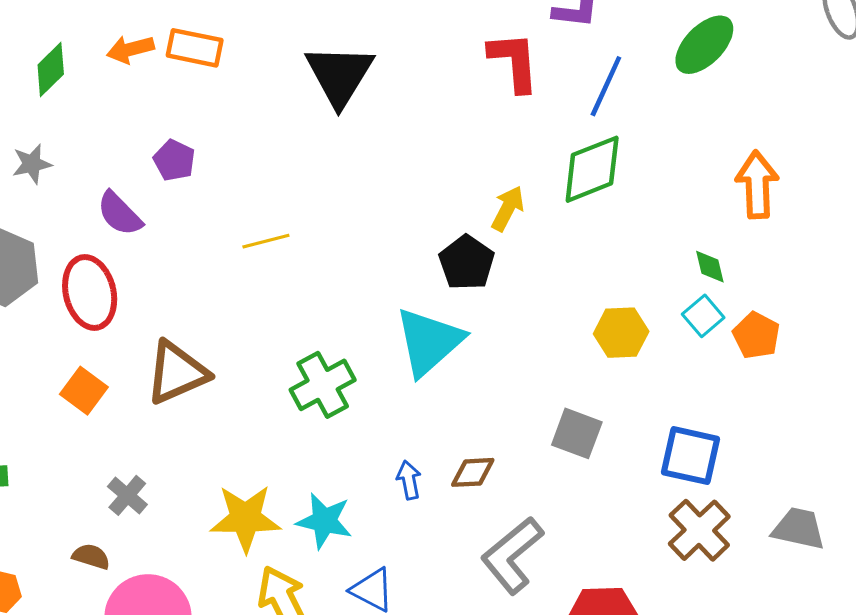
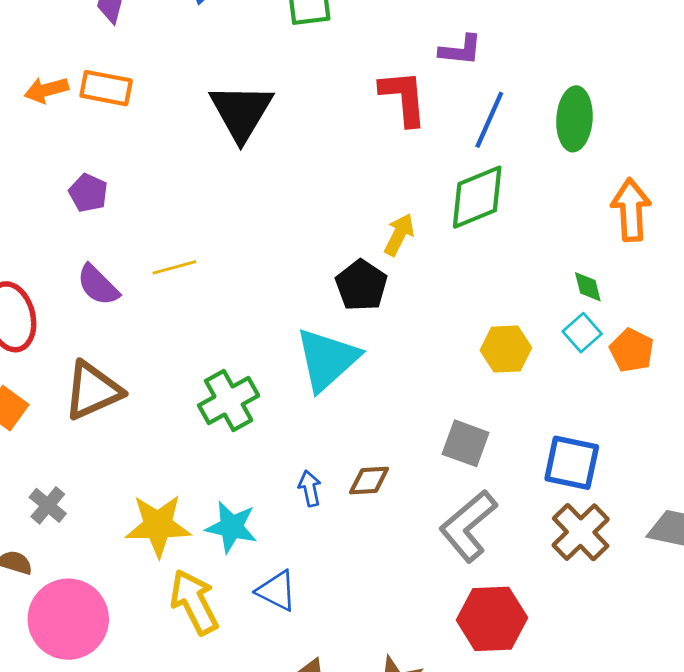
green ellipse: (704, 45) -> (574, 119), moved, turned -40
purple semicircle: (120, 214) -> (98, 285), moved
gray L-shape: (512, 555) -> (468, 526), moved

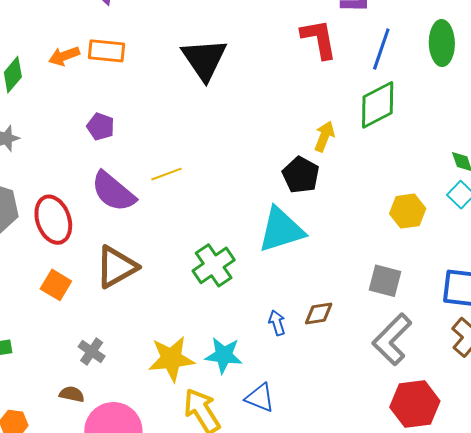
purple semicircle: (98, 285) -> (113, 192), size x1.4
cyan triangle: (327, 359) -> (281, 230), turned 30

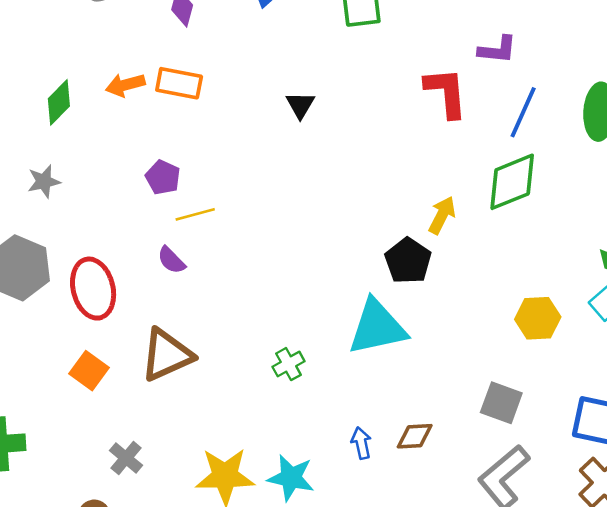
black triangle: (204, 59) -> (300, 105), size x0.5
yellow line: (167, 174) -> (195, 214), moved
purple semicircle: (113, 192) -> (171, 260), size x0.5
green cross: (214, 265) -> (289, 364), size x0.6

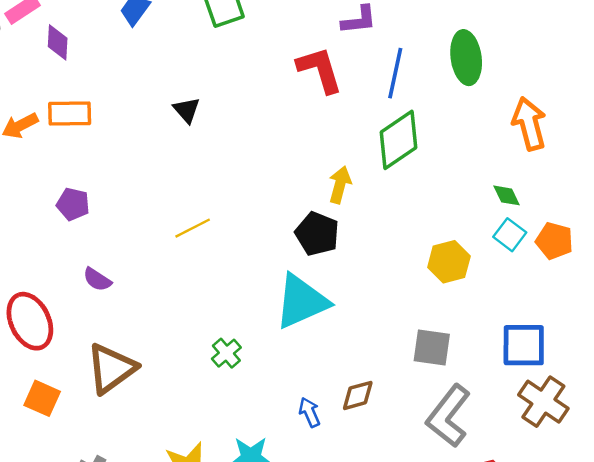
yellow line: (195, 214) -> (193, 228), moved

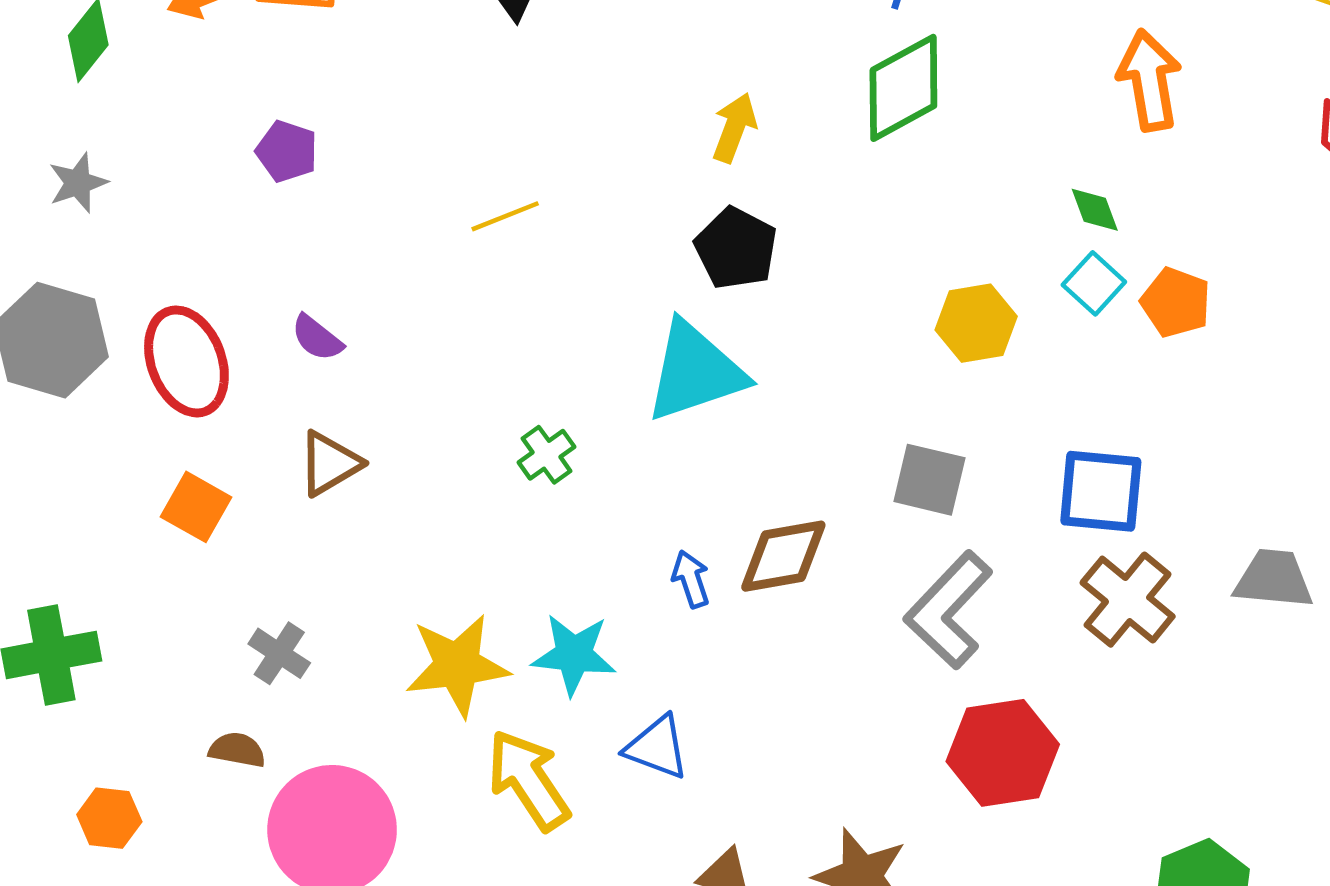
yellow arrow: (340, 185) -> (734, 128), moved
purple semicircle: (97, 280) -> (317, 338), moved
brown triangle: (111, 368) -> (330, 463), size x0.7
brown diamond: (358, 395) -> (783, 556), size x1.4

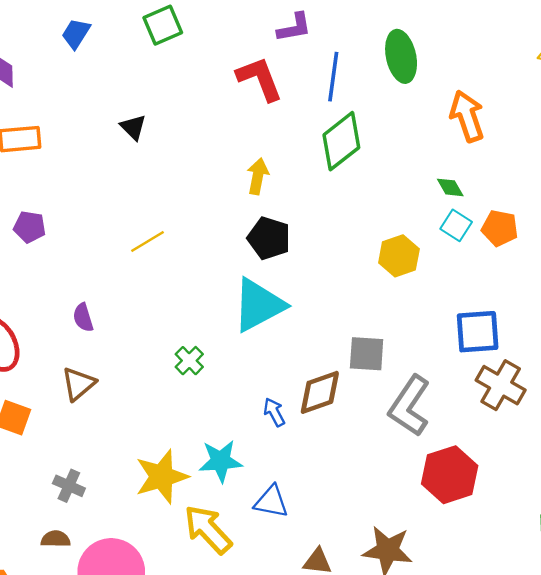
purple semicircle: (317, 338) -> (83, 318), moved, turned 44
gray square: (929, 480) -> (367, 354), moved

